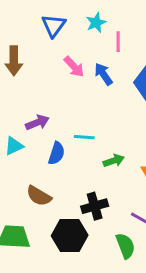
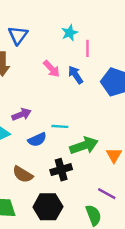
blue triangle: (53, 26) -> (18, 35), moved
blue semicircle: (56, 153) -> (37, 140), turned 48
green arrow: (114, 161) -> (84, 146), size x1.6
black cross: (95, 206) -> (61, 170), moved

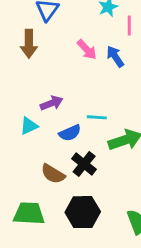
black cross: (61, 170) -> (84, 164), moved, turned -35

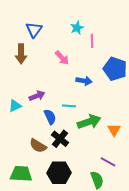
blue arrow: (115, 57) -> (84, 81), moved, turned 133
cyan triangle: (29, 126) -> (15, 106), moved
blue semicircle: (70, 133) -> (50, 117), turned -91

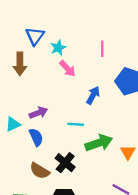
cyan star: (77, 28) -> (58, 48), moved
blue arrow: (84, 81) -> (93, 95), turned -70
blue semicircle: (50, 117) -> (36, 137), moved

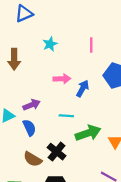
blue triangle: (35, 36) -> (24, 14), moved, turned 30
pink arrow: (67, 69) -> (62, 79), moved, turned -49

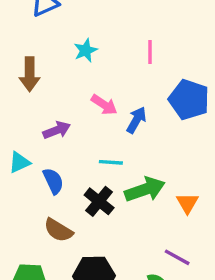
pink arrow: (62, 79) -> (104, 105), turned 35
purple arrow: (32, 105) -> (57, 130), moved
black cross: (57, 152) -> (99, 201), moved

